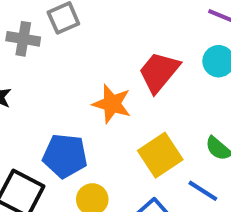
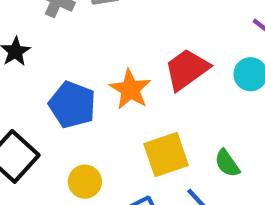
blue pentagon: (65, 156) -> (72, 105), moved

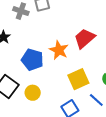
yellow circle: (85, 182) -> (33, 93), moved

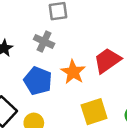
gray cross: (21, 11) -> (44, 41), moved

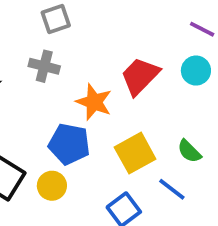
blue pentagon: (38, 81) -> (69, 144), moved

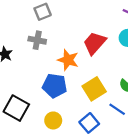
yellow circle: (52, 186) -> (53, 120), moved

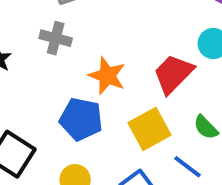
red trapezoid: (95, 43) -> (173, 74), moved

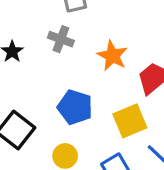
orange star: (107, 76) -> (112, 56), moved

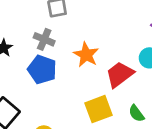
blue pentagon: (75, 107) -> (42, 70), moved

